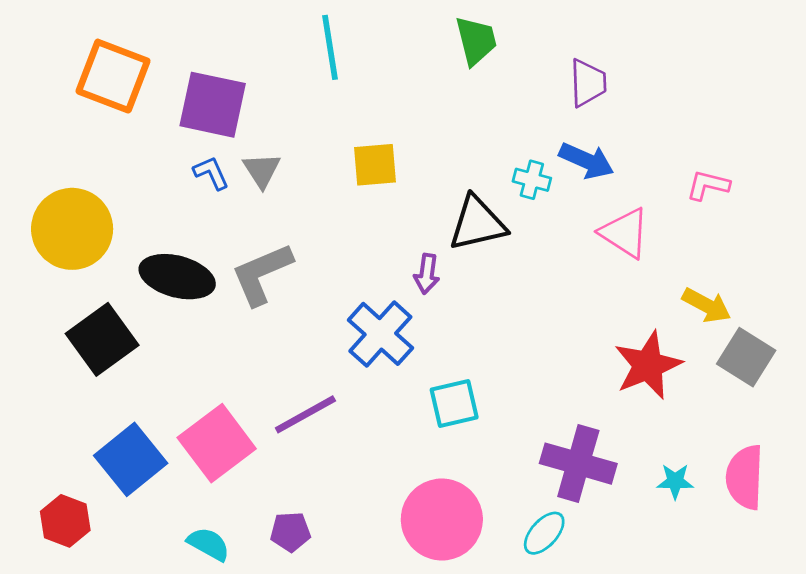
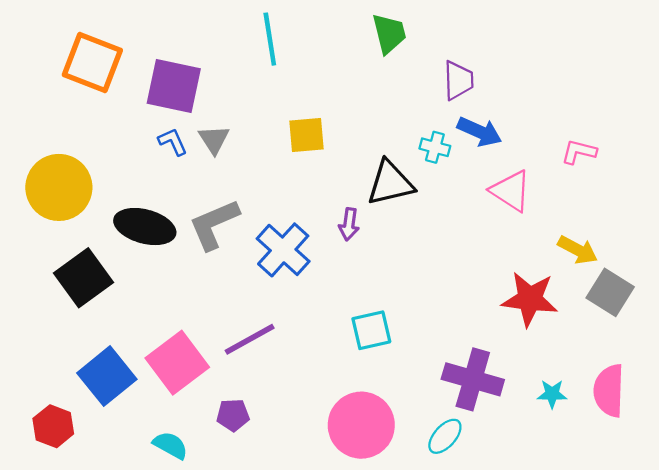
purple trapezoid: (588, 83) -> (458, 80), moved
blue cross: (380, 334) -> (283, 250), moved
red star: (648, 365) -> (530, 299), turned 30
purple pentagon: (290, 532) -> (233, 415), moved

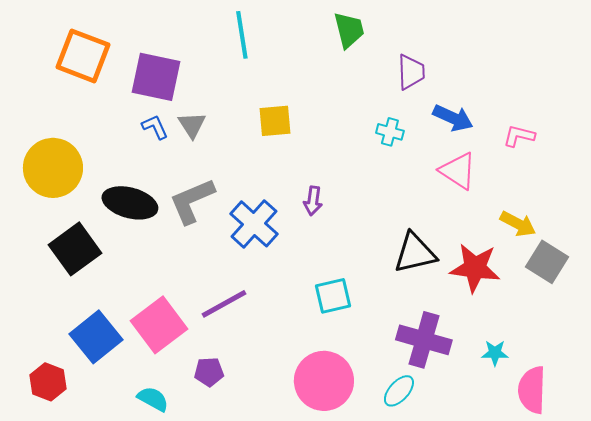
blue arrow: (480, 132) -> (453, 118), moved
black triangle: (390, 183) -> (415, 253), moved
pink semicircle: (609, 391) -> (532, 390), moved

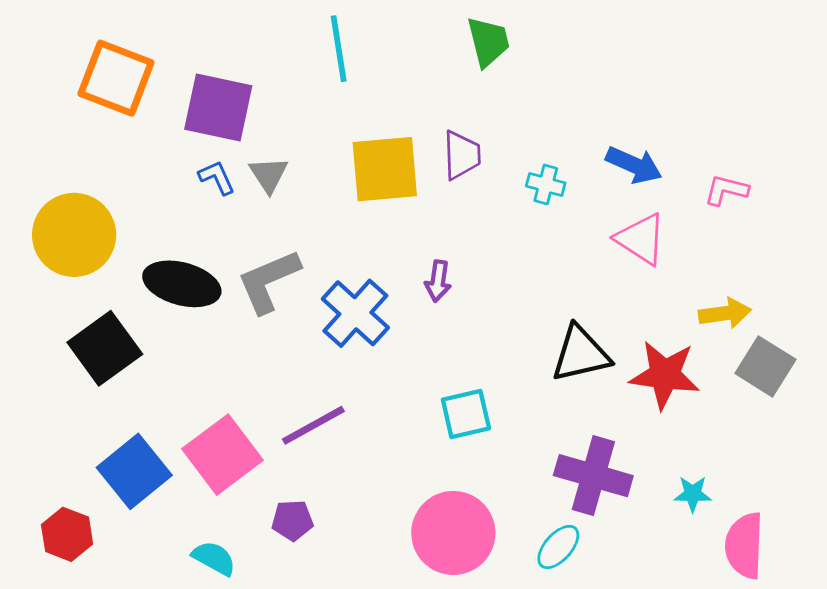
purple trapezoid: (411, 72) -> (462, 155), moved
yellow square: (275, 121) -> (385, 169), size x1.5
yellow arrow: (518, 224) -> (725, 313), turned -36

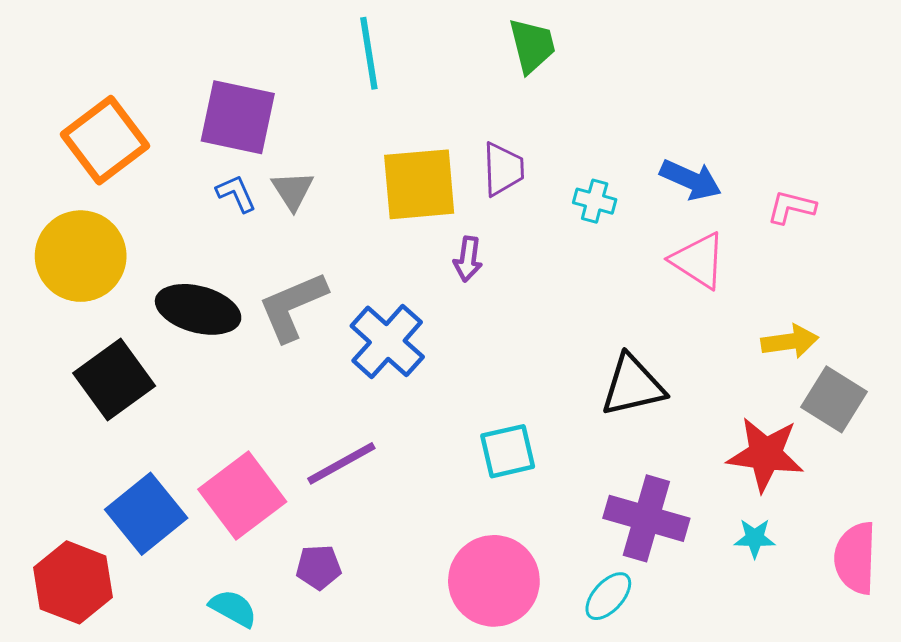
orange square: (116, 78) -> (105, 140), moved, turned 32
purple arrow: (438, 281) -> (468, 259), moved
red star: (665, 375) -> (765, 454), moved
red hexagon: (67, 534) -> (73, 582), size x1.4
pink semicircle: (744, 546) -> (855, 558), moved

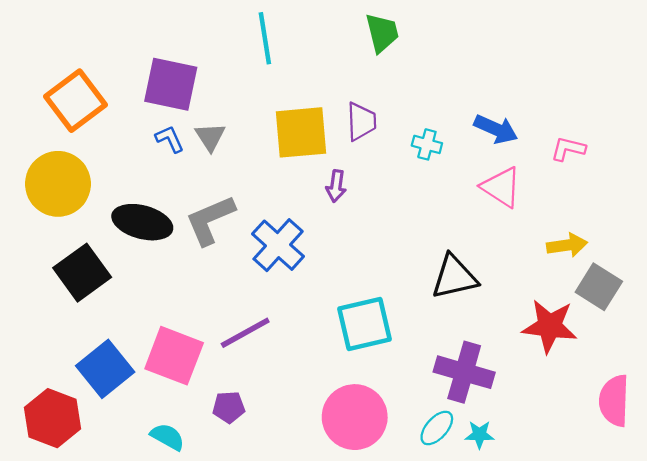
cyan square: (508, 451) -> (365, 324), size x1.4
pink square: (242, 495) -> (174, 356), turned -32
cyan star: (755, 538) -> (479, 435), moved

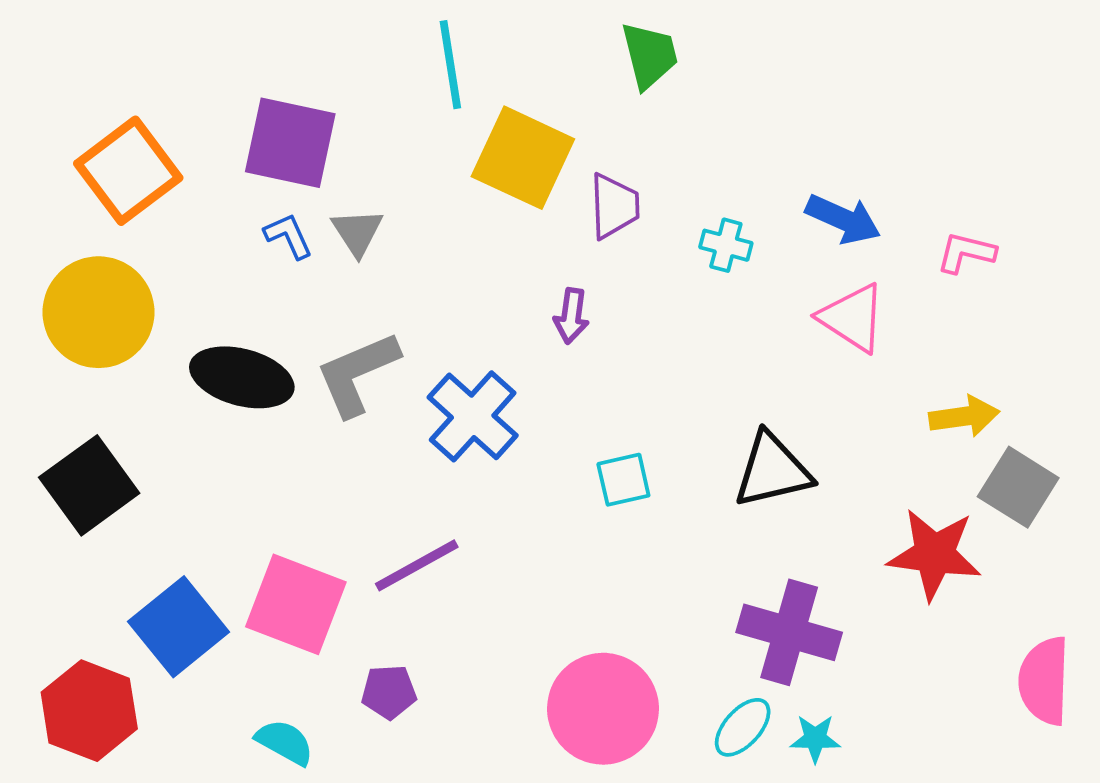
yellow square: (301, 132) -> (523, 158), moved, turned 30
black square: (82, 273) -> (89, 485), moved
cyan square: (365, 324) -> (623, 480), moved, size x0.6

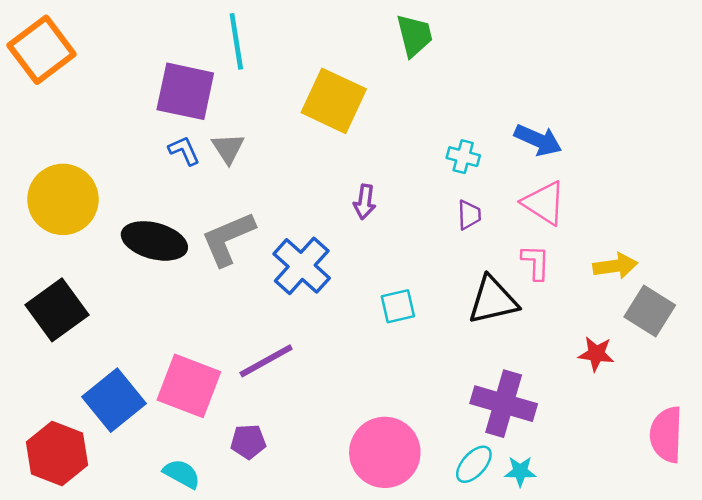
cyan line: (450, 65) -> (236, 41), moved
orange square: (128, 171) -> (42, 50), moved
purple trapezoid: (614, 206) -> (469, 215), moved, size x0.7
pink L-shape: (966, 253) -> (536, 262), moved, turned 78
red star: (934, 554) -> (596, 354), size x0.6

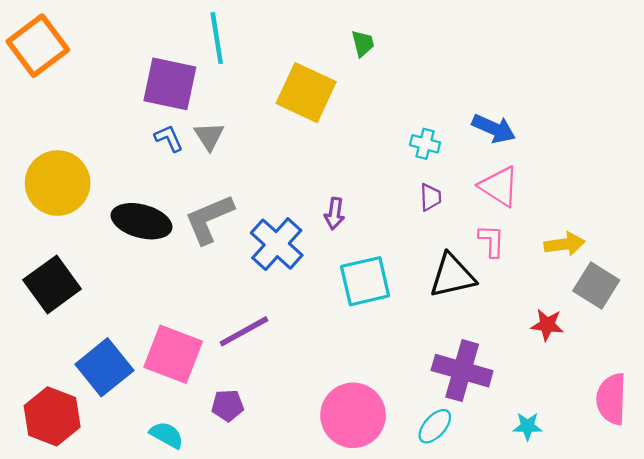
green trapezoid: (415, 35) -> (363, 43), moved, size x0.7
purple arrow: (365, 202) -> (335, 214), moved
cyan square: (398, 306) -> (365, 281), size x1.6
cyan star: (520, 471) -> (528, 426), moved

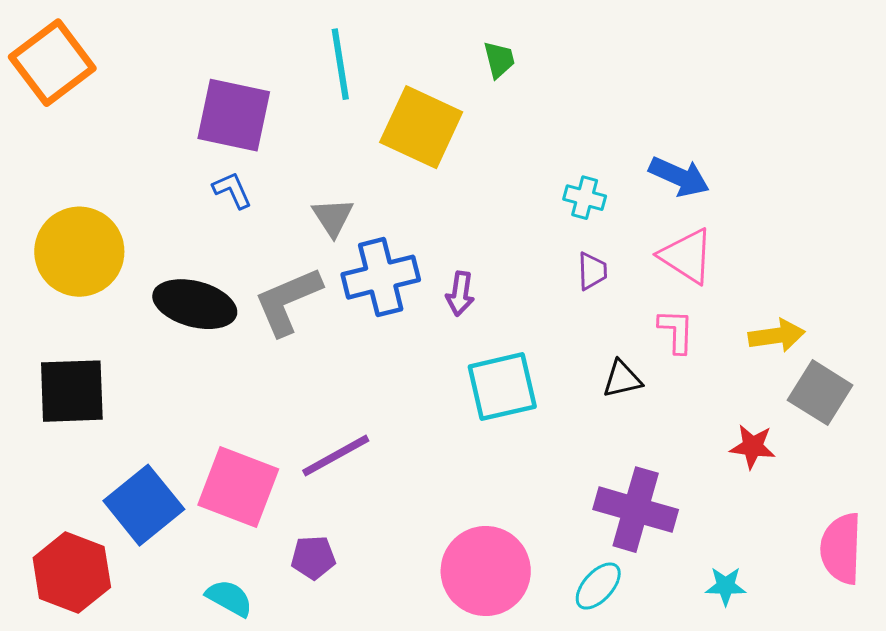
cyan line: (217, 38) -> (340, 64), moved
gray triangle: (209, 136) -> (333, 217), moved
blue cross: (277, 244) -> (381, 277), moved, turned 34
black triangle: (452, 276) -> (622, 379), size x0.6
black square: (52, 284) -> (72, 391), turned 34

